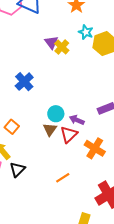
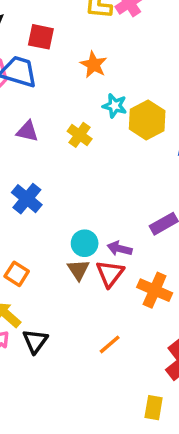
purple triangle: (51, 42) -> (27, 131), moved, turned -32

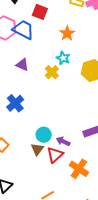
cyan star: (115, 106) -> (63, 58), moved

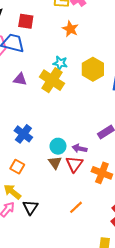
orange star: (67, 33) -> (70, 29), moved
yellow cross: (52, 72) -> (52, 80), size x1.6
blue cross: (15, 103) -> (23, 134), moved

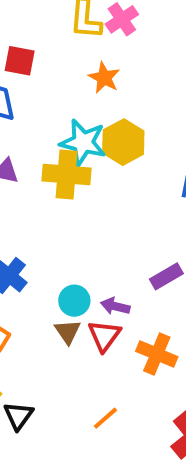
cyan star: (60, 63) -> (83, 142), size x1.6
yellow hexagon: (93, 69) -> (123, 142), moved
yellow cross: (52, 80) -> (66, 175), turned -30

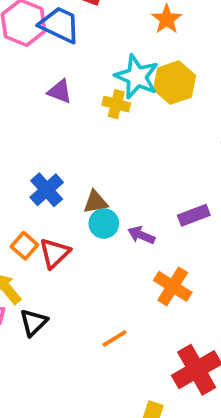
yellow cross: (66, 175) -> (116, 104), size x0.6
brown triangle: (68, 332) -> (95, 202), moved, turned 44
red triangle: (104, 336) -> (55, 253), moved

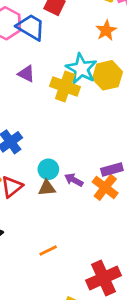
yellow cross: (116, 104) -> (65, 86), size x1.5
brown triangle: (95, 202) -> (47, 188), moved
orange cross: (173, 286) -> (105, 187), moved

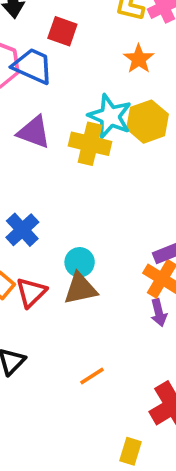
purple triangle: (26, 74) -> (34, 132), size x1.4
purple arrow: (74, 180) -> (159, 313), moved, turned -126
brown triangle: (47, 188) -> (80, 289), size x1.4

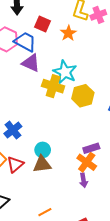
orange star: (139, 59) -> (68, 33), moved
yellow hexagon: (148, 122) -> (83, 96), moved
purple triangle: (34, 132) -> (31, 63), moved

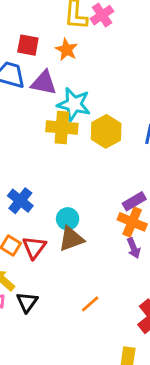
purple triangle: (31, 63) -> (44, 83), moved

